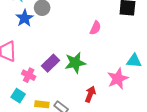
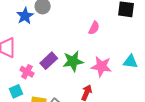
pink star: (118, 79) -> (101, 66), moved, turned 30
cyan square: (18, 96) -> (16, 91), turned 32

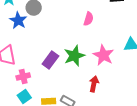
pink star: (101, 66) -> (103, 55), turned 30
pink cross: (27, 72) -> (23, 77), moved, turned -32

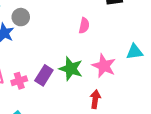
green star: (74, 56) -> (71, 69), turned -30
pink cross: (23, 77) -> (19, 81), moved

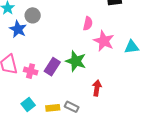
pink star: (104, 66) -> (104, 41), moved
pink cross: (19, 81) -> (31, 71), turned 32

